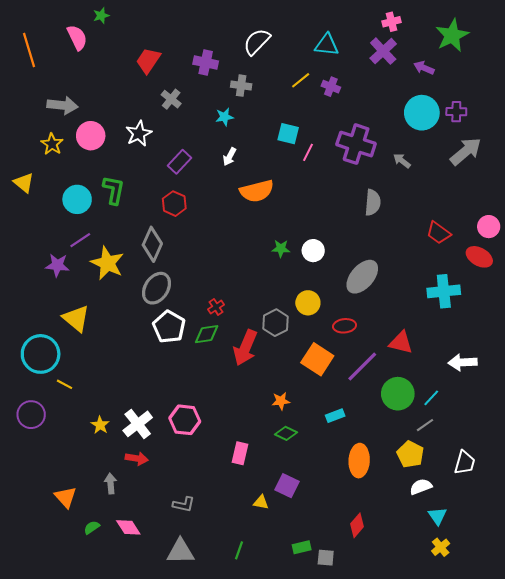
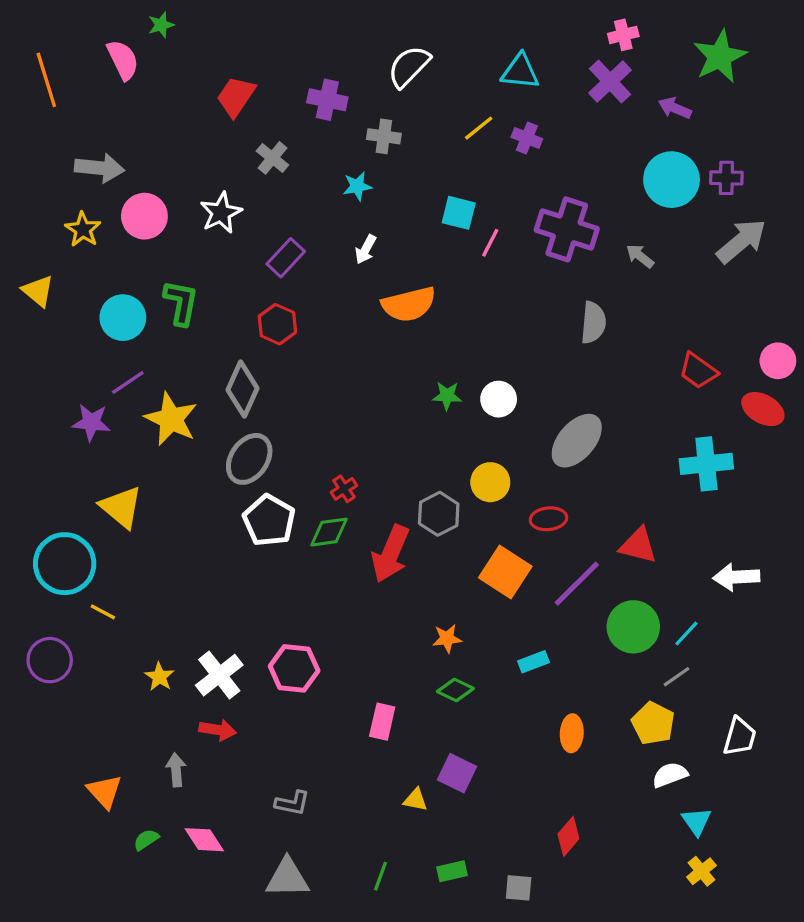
orange ellipse: (359, 461) -> (572, 733), size x0.7
green rectangle: (302, 547) -> (452, 871), moved

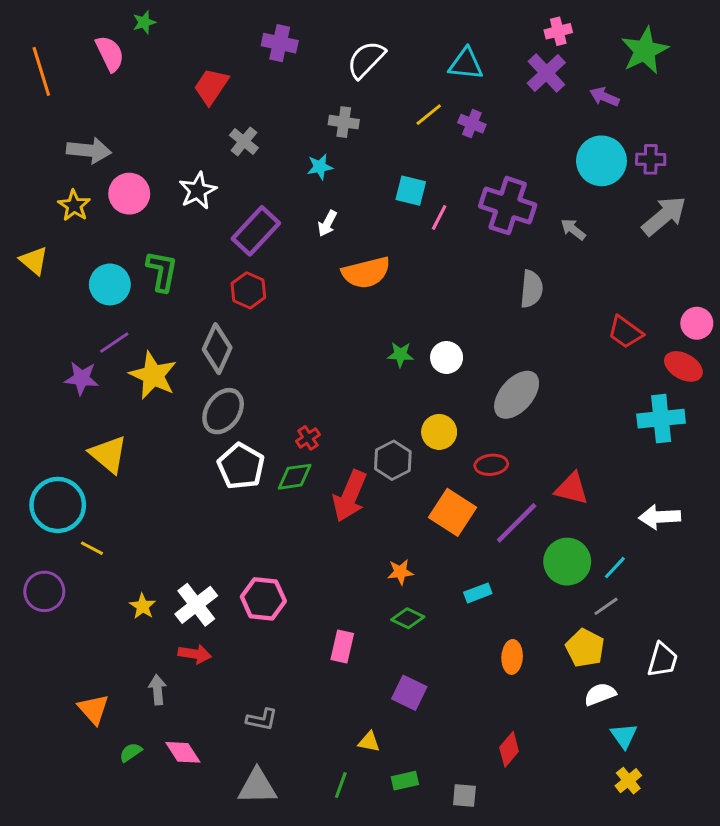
purple cross: (327, 100) -> (280, 43), moved
purple rectangle: (286, 258) -> (256, 231), size x1.4
cyan cross: (706, 464) -> (661, 419), moved
yellow triangle: (415, 800) -> (369, 742), moved

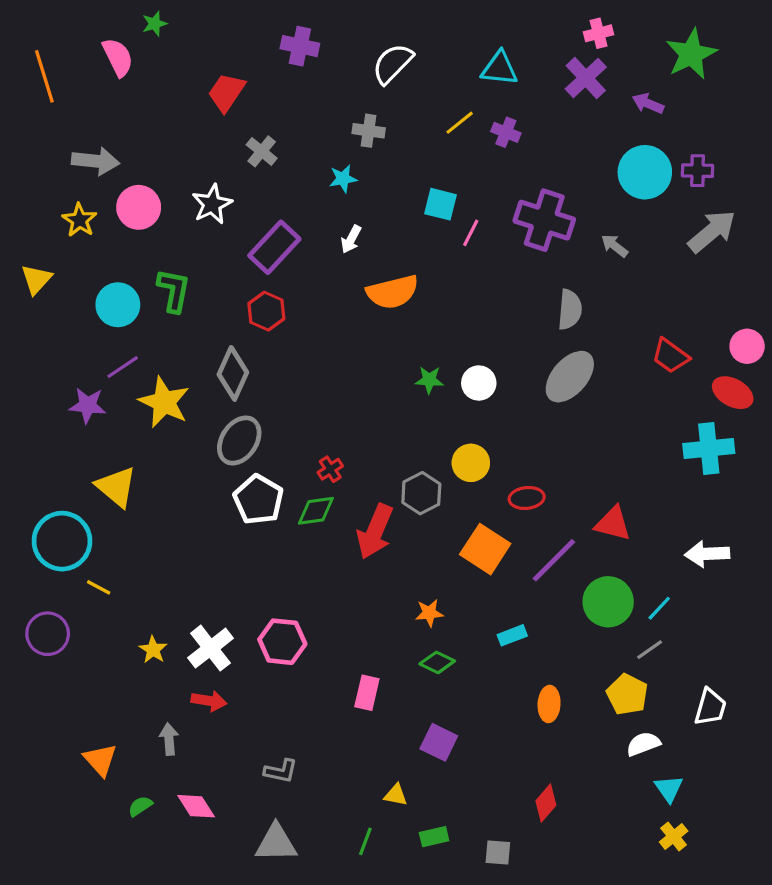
yellow triangle: (34, 261) -> (36, 279), turned 32
gray ellipse: (517, 395) -> (570, 377), moved

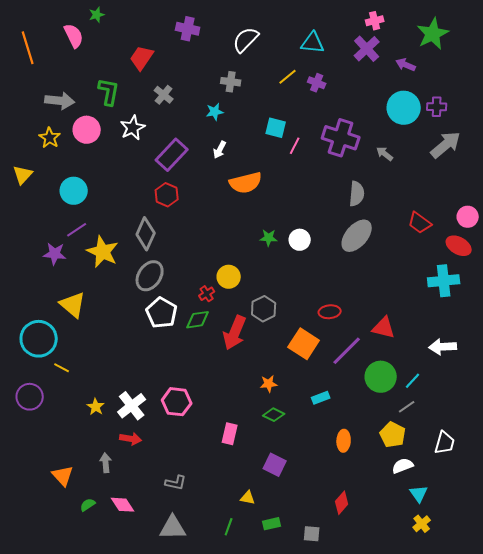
green L-shape: (174, 290) -> (109, 92), moved
yellow circle: (471, 463) -> (229, 277), moved

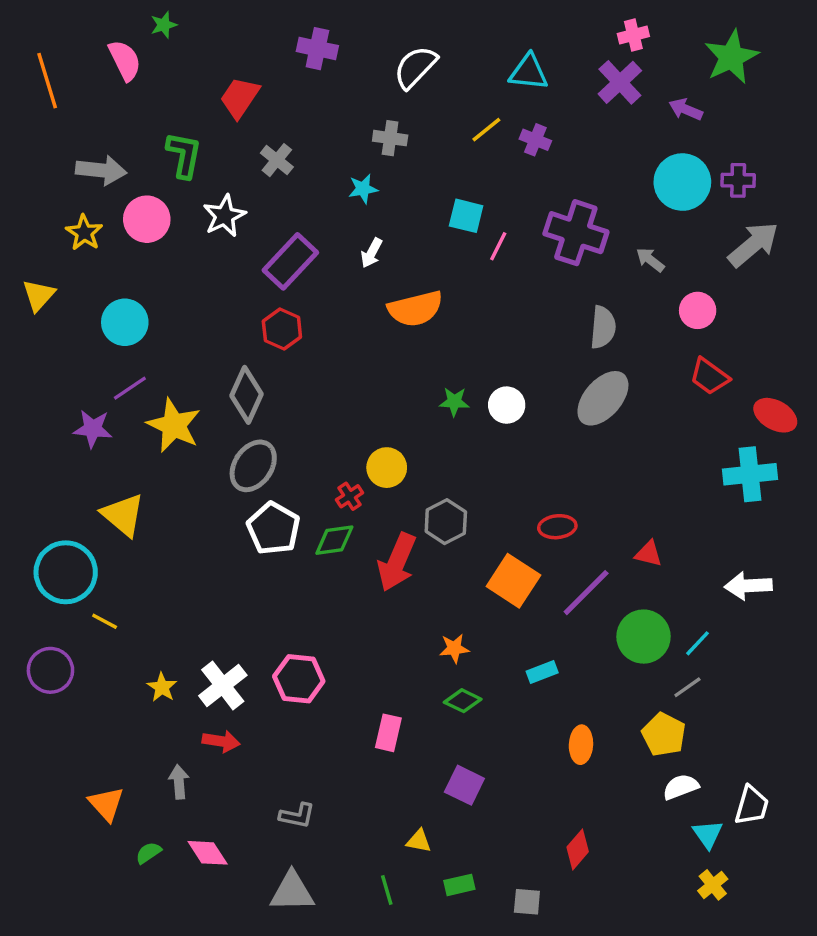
pink circle: (468, 217) -> (698, 310), moved
red triangle: (384, 328) -> (649, 554), size x0.7
white trapezoid: (445, 443) -> (752, 805), moved
green line: (229, 527) -> (387, 890), turned -36

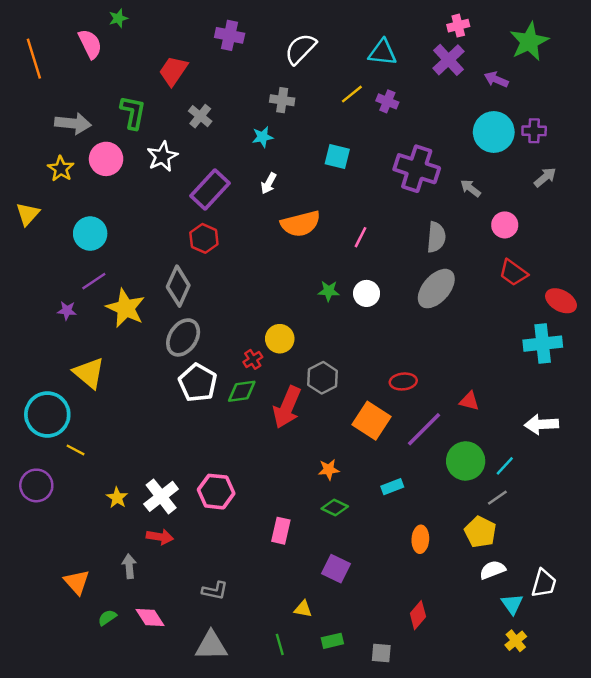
gray arrow: (753, 245) -> (545, 177), size x0.6
pink line: (498, 246) -> (360, 237), moved
purple star: (93, 429) -> (67, 311), size x0.7

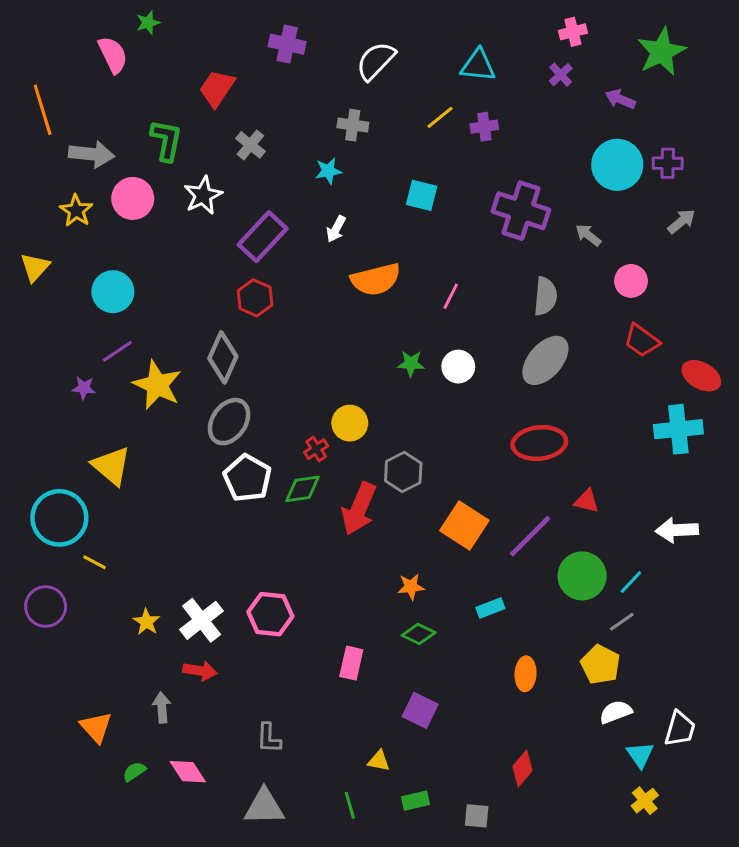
orange line: (34, 59) -> (43, 110), moved
purple cross: (448, 60) -> (561, 75), size x0.6
purple cross: (387, 101) -> (484, 127), turned -30
red ellipse: (403, 381) -> (539, 443), moved, size x1.6
gray L-shape: (215, 591) -> (269, 738), turned 80

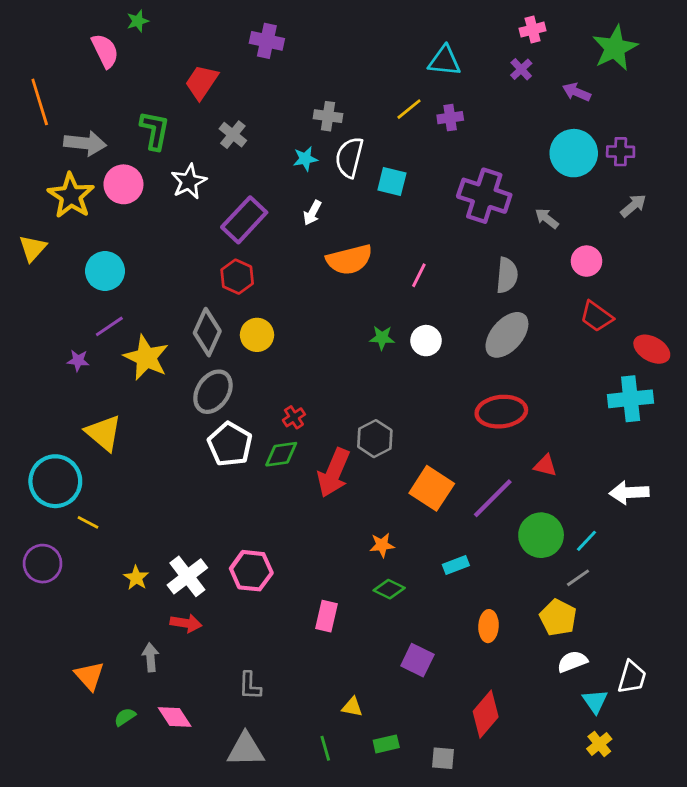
white semicircle: (376, 61) -> (349, 157), moved, turned -30
yellow star: (76, 211) -> (71, 196), size x1.5
yellow circle: (350, 423) -> (257, 335), moved
purple square: (420, 710) -> (417, 660), moved
red diamond: (522, 769) -> (486, 714), size x1.4

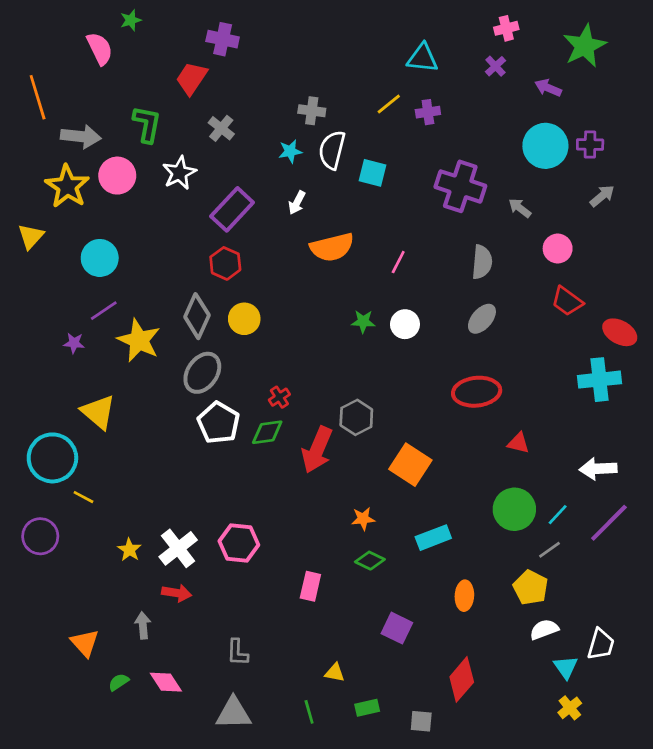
purple cross: (267, 41) -> (223, 39), moved
gray ellipse: (507, 335) -> (482, 319), size x0.7
purple line: (493, 498) -> (609, 523), moved
cyan rectangle: (456, 565) -> (433, 538), size x1.4

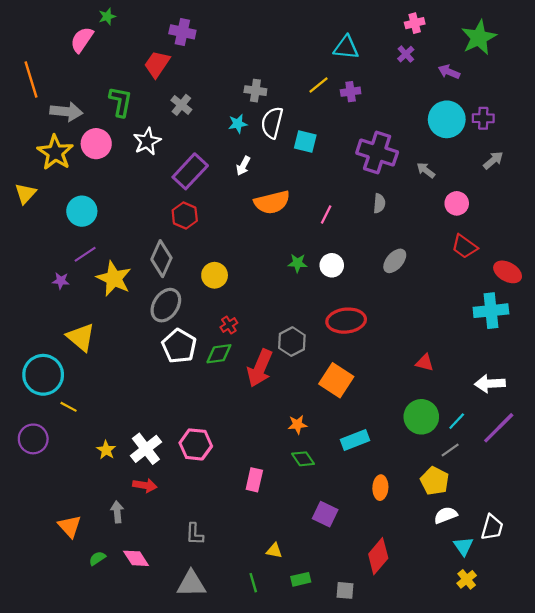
pink semicircle: (100, 49) -> (82, 40), turned -120
gray semicircle: (482, 262) -> (379, 203), moved, size x0.7
yellow circle: (244, 319) -> (215, 275), moved
red ellipse: (477, 392) -> (346, 321), moved
green diamond: (370, 561) -> (303, 459), turned 30

